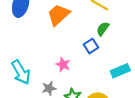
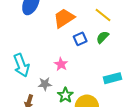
blue square: (91, 46) -> (80, 39), moved

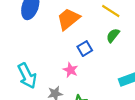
blue square: (80, 39) -> (85, 49), moved

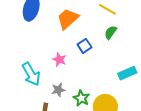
pink star: (70, 70) -> (59, 60), moved

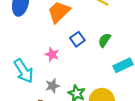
green semicircle: (111, 32) -> (105, 40), moved

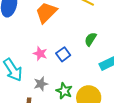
blue square: (77, 39) -> (63, 54), moved

